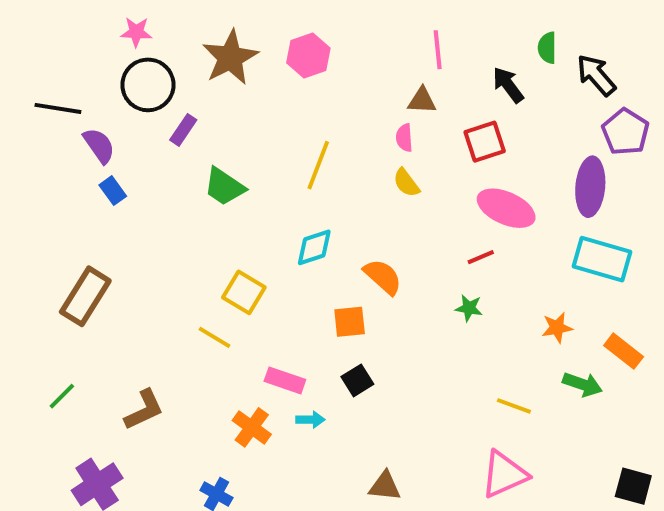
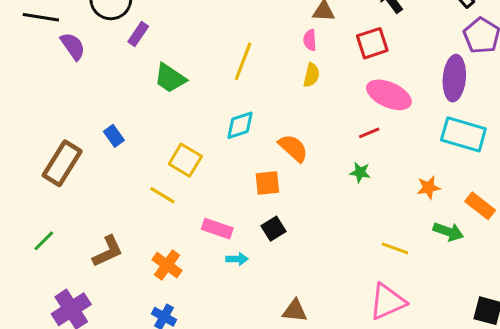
yellow semicircle: (406, 183) -> (311, 75), turned -130
blue rectangle: (113, 191) -> (114, 136), moved
orange cross: (252, 427) -> (167, 265), moved

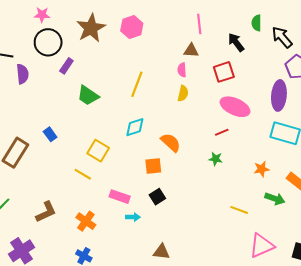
purple semicircle: (73, 46) -> (23, 74), turned 30
pink triangle: (387, 302) -> (262, 246), moved
brown triangle: (295, 311) -> (161, 252), moved

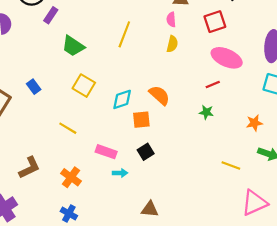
cyan diamond: (135, 127) -> (122, 99), moved
yellow square: (98, 151) -> (84, 86), moved

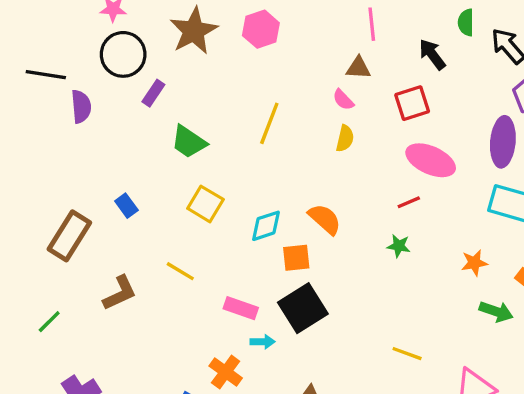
pink semicircle: (171, 19) -> (343, 100), turned -40
black square: (146, 152) -> (303, 308), size x1.8
yellow line: (231, 166) -> (407, 354), moved
brown L-shape: (29, 168) -> (120, 293), moved
orange cross: (71, 177) -> (226, 372), moved

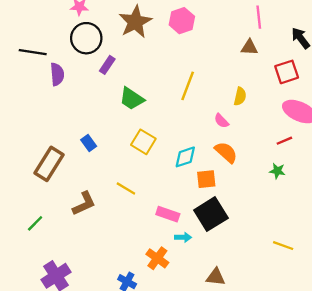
pink semicircle: (343, 100) -> (221, 121), moved

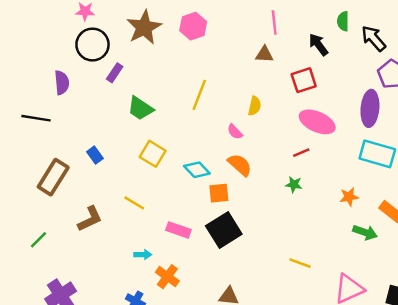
black line: (33, 52) -> (36, 118), moved
cyan diamond: (185, 157) -> (197, 170), turned 65
cyan arrow: (183, 237) -> (143, 255), moved

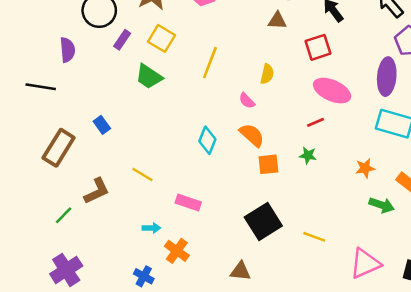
yellow square: (153, 154) -> (162, 38), moved
cyan diamond: (197, 170) -> (207, 140), turned 65
orange square: (219, 193) -> (268, 164), moved
black square: (224, 230) -> (263, 222), moved
green line: (38, 240) -> (64, 215), moved

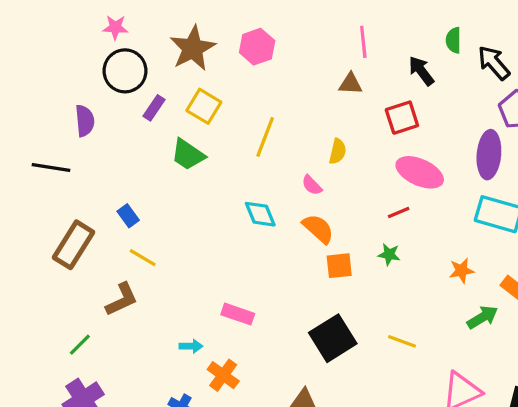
cyan diamond: (207, 140) -> (260, 214), moved, turned -44
yellow line: (142, 175) -> (143, 258), moved
green arrow: (382, 205) -> (482, 317), turned -50
green line: (64, 215) -> (80, 345), moved
yellow line: (314, 237) -> (402, 341), moved

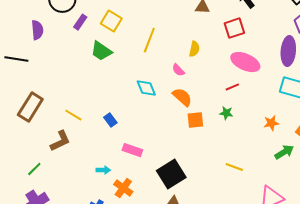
blue rectangle: (128, 216) -> (110, 120), moved
black square: (333, 338) -> (171, 174), moved

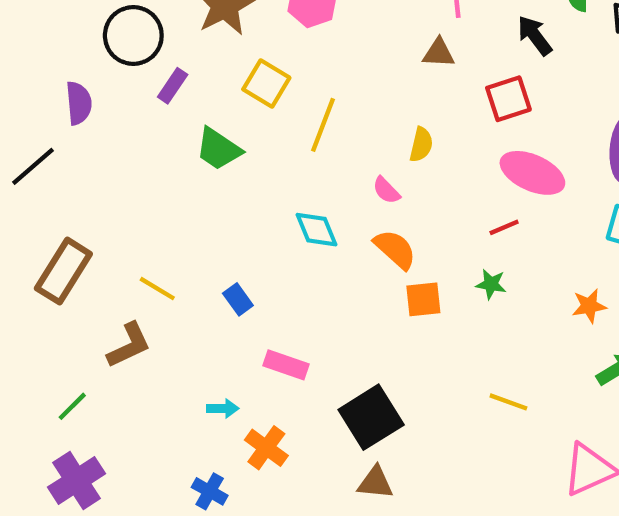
yellow square: (111, 21) -> (266, 83), moved
black line: (16, 59) -> (33, 166), turned -50

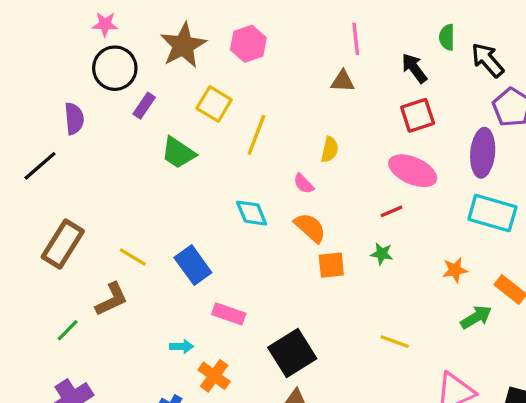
red square: (508, 99) -> (418, 115), moved
blue rectangle: (238, 299) -> (193, 265), size x1.6
green line: (72, 406) -> (68, 330), moved

